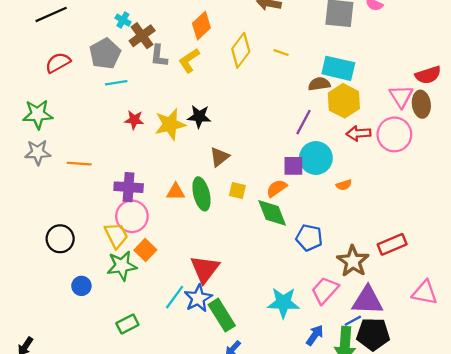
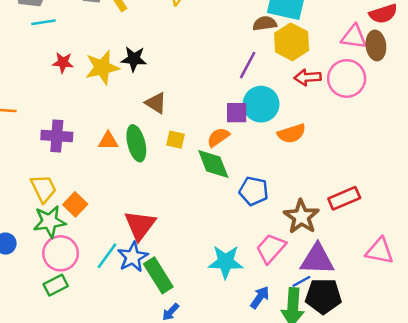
pink triangle: (401, 96) -> (354, 37), turned -50
brown triangle: (219, 157) -> (156, 103), turned -50
orange semicircle: (344, 185) -> (292, 133), size x1.6
pink circle: (132, 216) -> (61, 253), moved

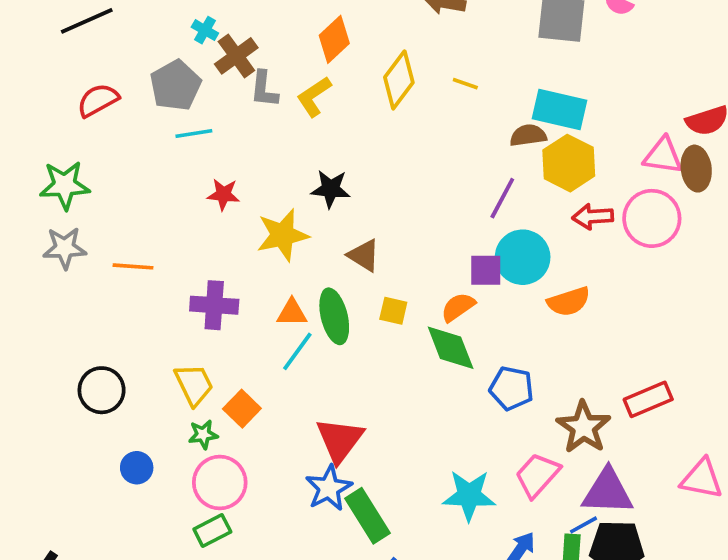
yellow star: (102, 67) -> (283, 235), moved
green star: (50, 222) -> (203, 434), size x0.6
cyan line: (107, 256) -> (297, 351), moved

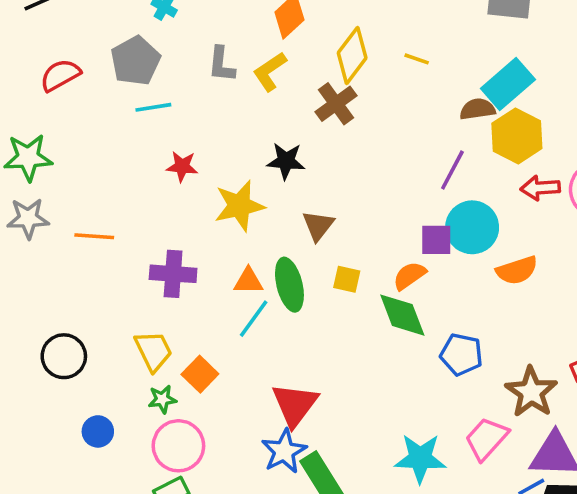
brown cross: (236, 56) -> (336, 104), moved
cyan rectangle: (560, 109) -> (508, 84), turned -54
brown triangle: (364, 255) -> (318, 226), turned 36

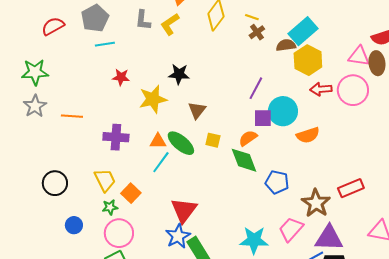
brown cross: (336, 104) -> (257, 32), moved, size x0.7
purple line: (452, 170) -> (256, 88), moved
gray star: (28, 218) -> (35, 106), turned -30
green ellipse: (289, 285) -> (181, 143), turned -36

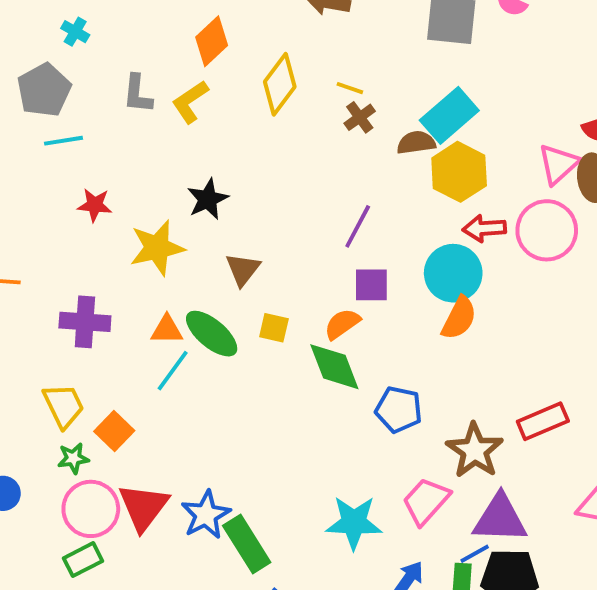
pink triangle: (359, 56) -> (558, 164), turned -50
black star: (179, 74) -> (208, 199), turned -30
cyan circle: (283, 111) -> (453, 273), moved
orange semicircle: (308, 135) -> (459, 318), turned -45
red triangle: (184, 210) -> (143, 507), moved

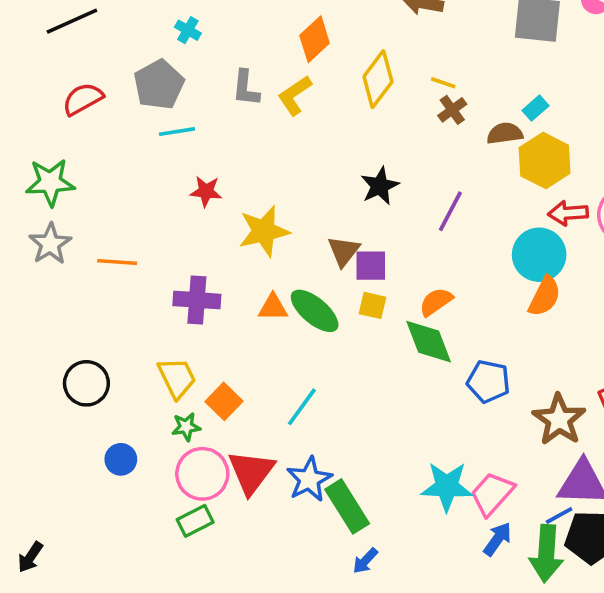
cyan rectangle: (449, 115) -> (536, 108), size x0.5
black star: (208, 199) -> (380, 186), moved
purple square: (371, 285) -> (371, 266), moved
cyan line: (173, 371) -> (302, 407), moved
pink trapezoid: (426, 501) -> (492, 494), moved

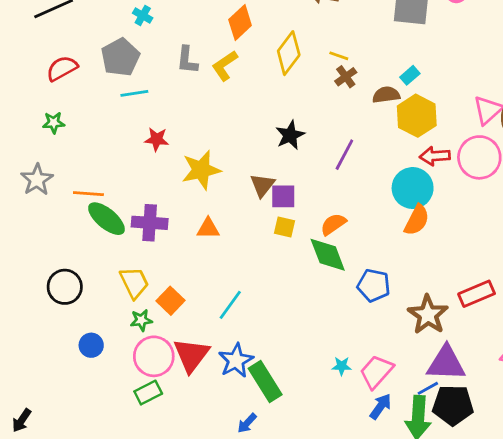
green star: (50, 182) -> (54, 123), moved, size x0.6
green ellipse: (315, 311) -> (106, 219), moved
cyan star: (447, 487) -> (342, 366), size x0.5
blue arrow: (365, 561) -> (247, 423), moved

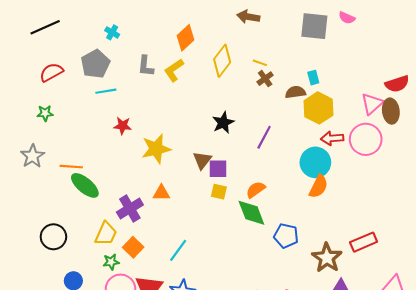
cyan rectangle: (410, 75) -> (313, 78), turned -64
purple cross: (150, 223) -> (130, 208), moved, turned -35
yellow trapezoid: (134, 283) -> (106, 234), turned 50

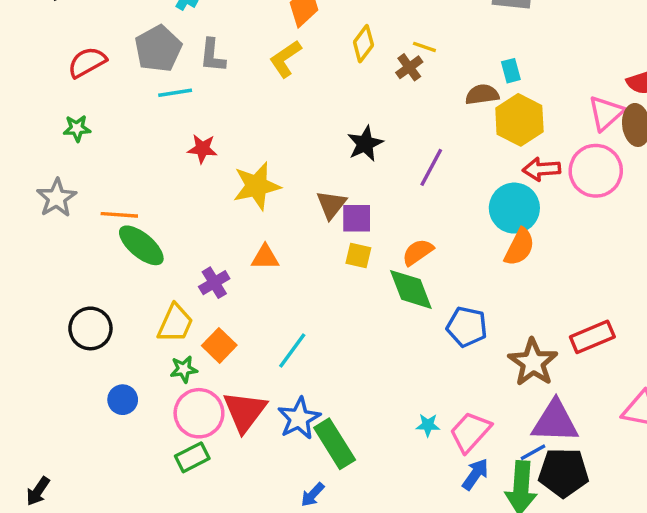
yellow diamond: (222, 61) -> (363, 44), size x0.7
gray L-shape: (146, 66) -> (213, 55), moved
brown cross: (265, 79) -> (409, 67), moved
purple cross: (130, 208) -> (214, 283), size x0.7

